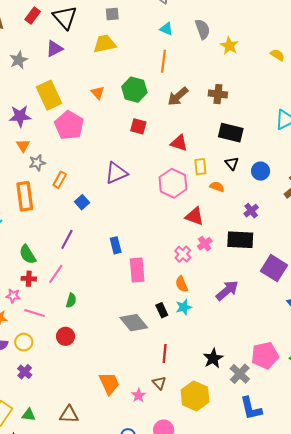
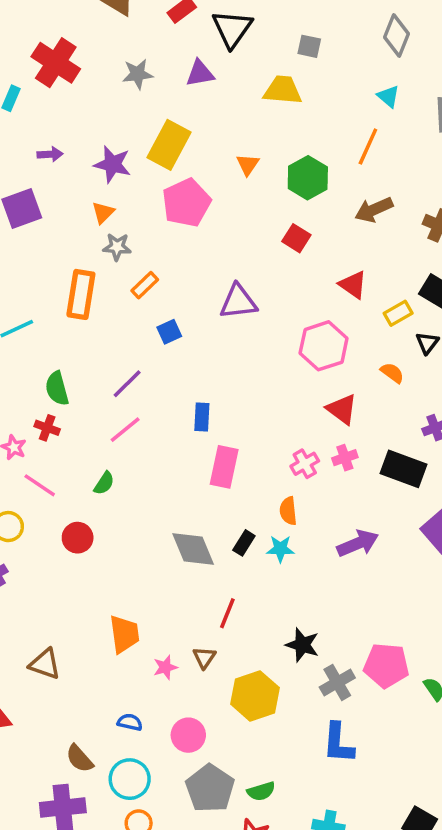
yellow rectangle: (49, 95) -> (169, 145), turned 36
yellow rectangle: (200, 167) -> (398, 313), moved, turned 49
pink line: (56, 274) -> (125, 430), moved
black rectangle: (162, 310) -> (244, 543), turned 40
black star: (213, 358) -> (302, 645), turned 30

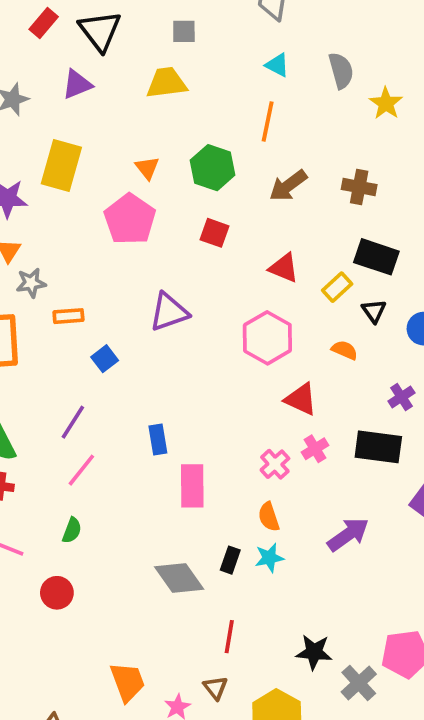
pink pentagon: (186, 203) -> (130, 219), moved
orange rectangle: (145, 285) -> (68, 316), turned 52

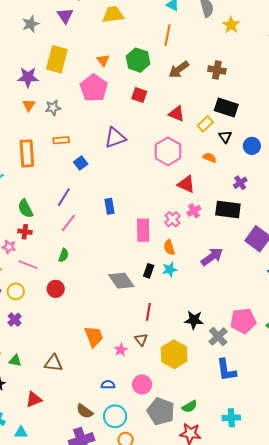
purple triangle: (77, 84) -> (65, 16), turned -42
gray star: (31, 283) -> (53, 108), moved
pink rectangle: (192, 486) -> (143, 230), moved

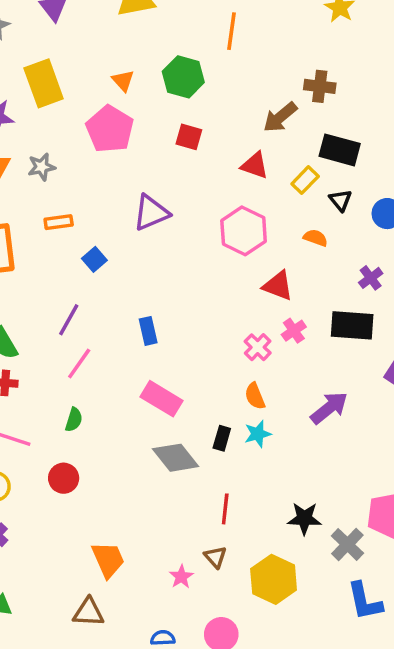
yellow rectangle: (57, 59) -> (44, 83), turned -32
brown arrow: (179, 69) -> (280, 117), moved
pink rectangle: (143, 230) -> (162, 399), moved, turned -55
orange trapezoid: (94, 337) -> (108, 560), moved
brown triangle: (53, 363) -> (88, 612), moved

